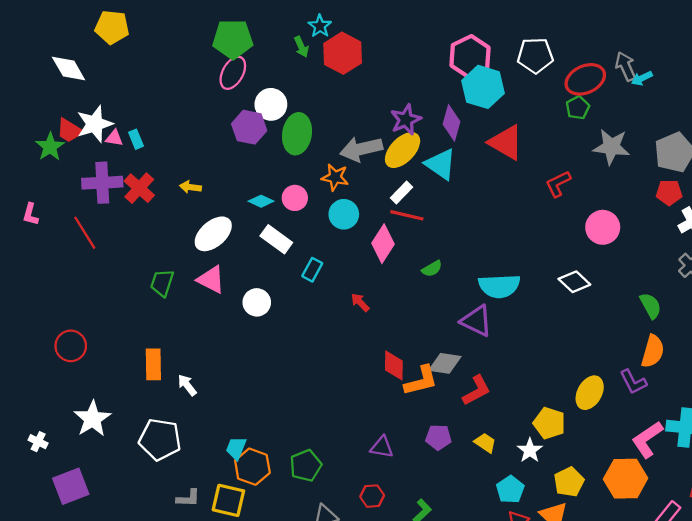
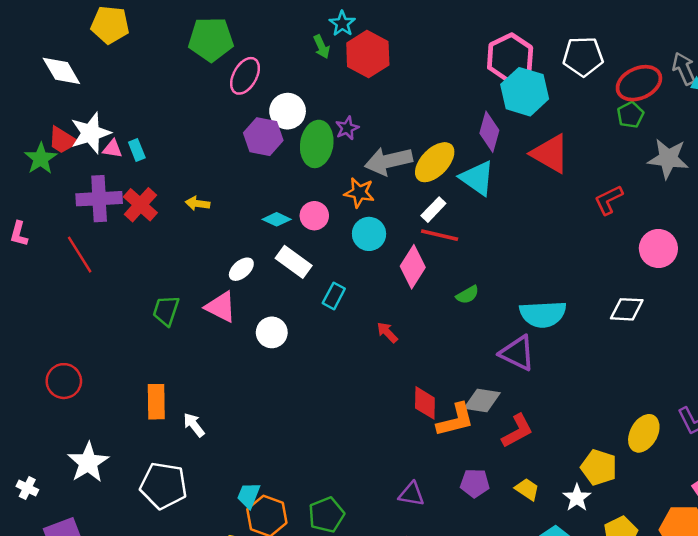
green pentagon: (233, 39) -> (211, 39), moved
purple star: (406, 120) -> (347, 128), moved, size x0.7
white ellipse: (213, 234) -> (241, 269), moved, size x0.6
white diamond: (574, 282) -> (627, 309), turned -40

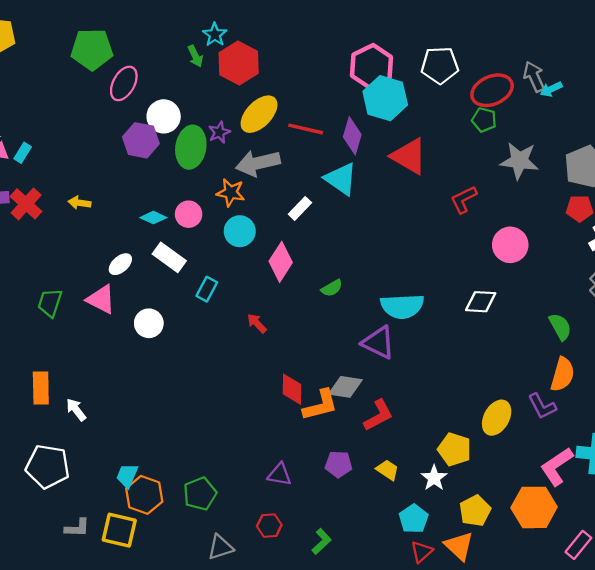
green pentagon: (630, 115) -> (484, 120), turned -30
cyan rectangle: (137, 150) -> (23, 153), turned 54
yellow ellipse: (435, 162) -> (259, 114), moved
red line: (440, 235) -> (306, 129), moved

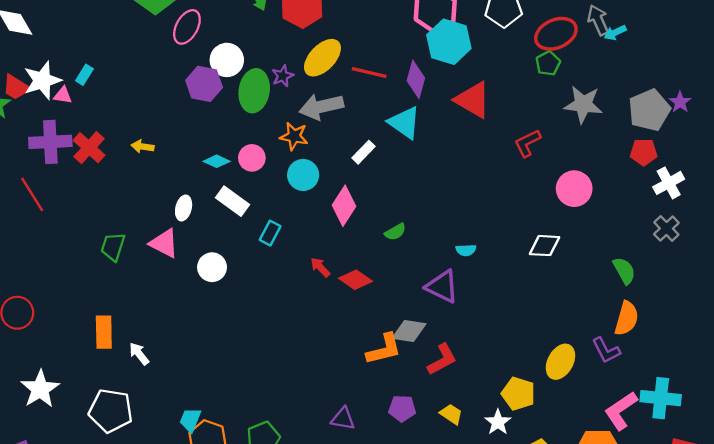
green pentagon: (484, 120) -> (548, 63), turned 30
cyan rectangle: (23, 153) -> (84, 75), moved
white ellipse: (120, 264) -> (184, 208), turned -35
cyan semicircle: (402, 306) -> (466, 250), size x0.5
red diamond: (292, 389) -> (355, 280), moved, turned -56

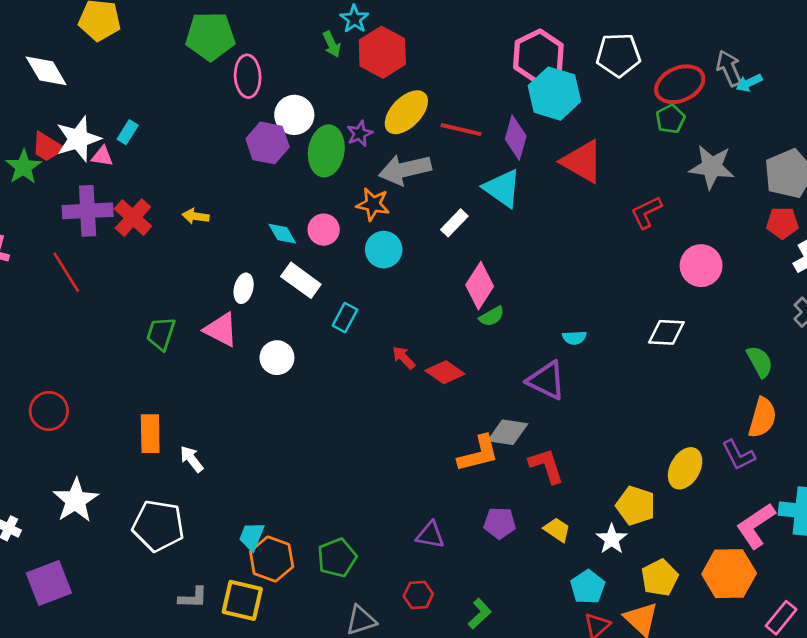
pink ellipse: (187, 27) -> (248, 76), turned -32
cyan diamond: (217, 161) -> (282, 234), turned 35
pink diamond: (344, 206) -> (480, 286), moved
red L-shape: (442, 359) -> (546, 466), turned -80

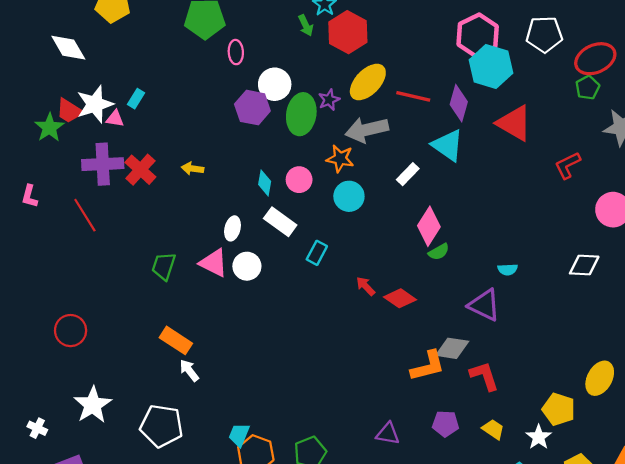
pink ellipse: (248, 76) -> (236, 52), size x0.7
cyan diamond: (282, 234) -> (265, 183), turned 40
white circle: (277, 358) -> (247, 266), moved
orange rectangle: (150, 434) -> (176, 340), moved, turned -56

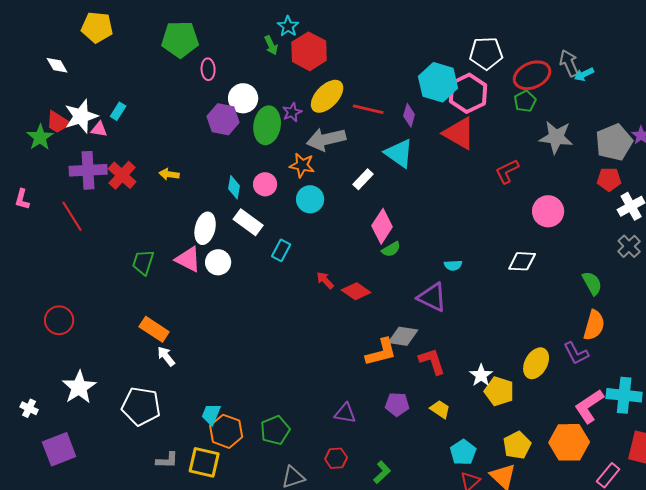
pink hexagon: (478, 35) -> (468, 93), moved
white diamond: (68, 48) -> (57, 65), size x0.7
purple diamond: (459, 103) -> (409, 115), size x0.7
white ellipse: (232, 228) -> (205, 228), size x1.4
white star: (539, 437) -> (481, 375), moved

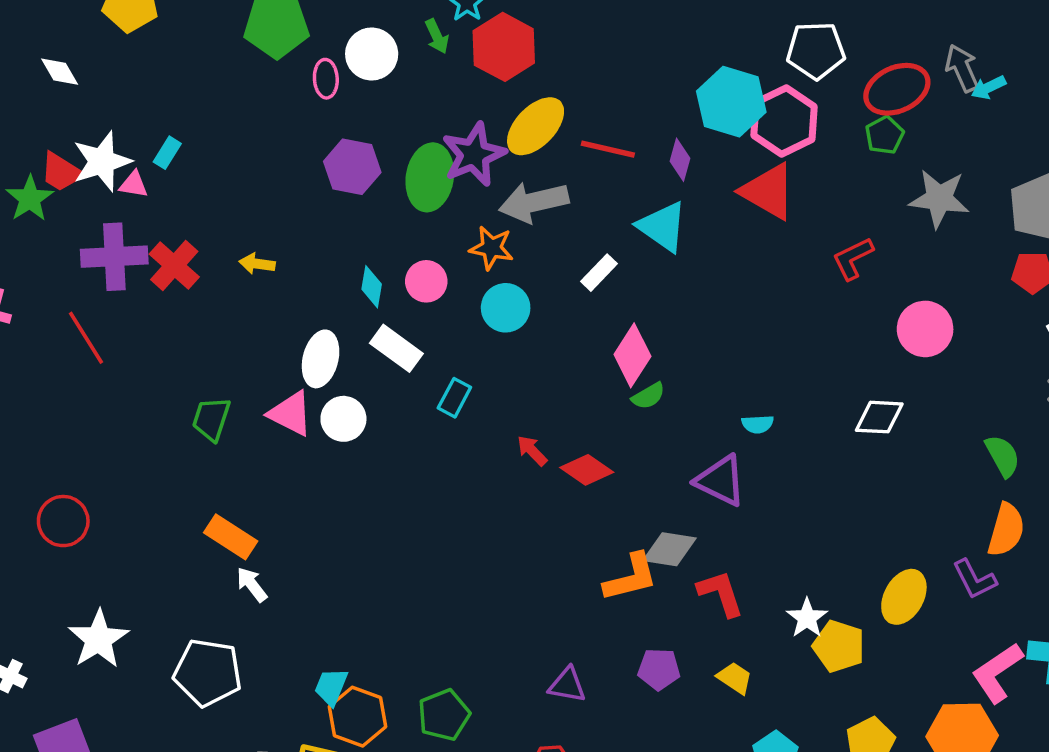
white circle: (243, 98) -> (372, 54), moved
purple star: (292, 112) -> (474, 154), size x1.8

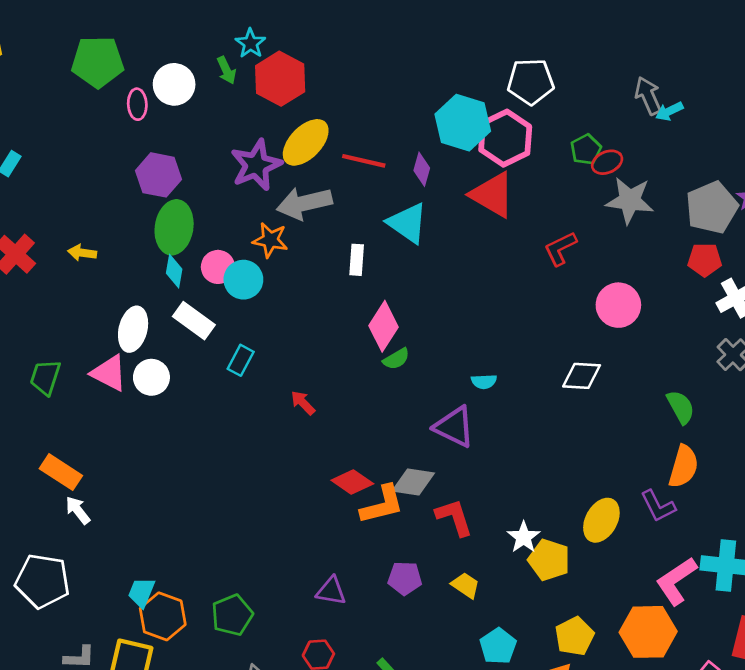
red ellipse: (897, 89) -> (607, 162), moved, size x0.6
green ellipse: (430, 177) -> (174, 227), moved
white rectangle: (599, 273) -> (357, 260), turned -40
cyan circle: (506, 308) -> (243, 280), moved
red diamond: (587, 470) -> (352, 482), moved

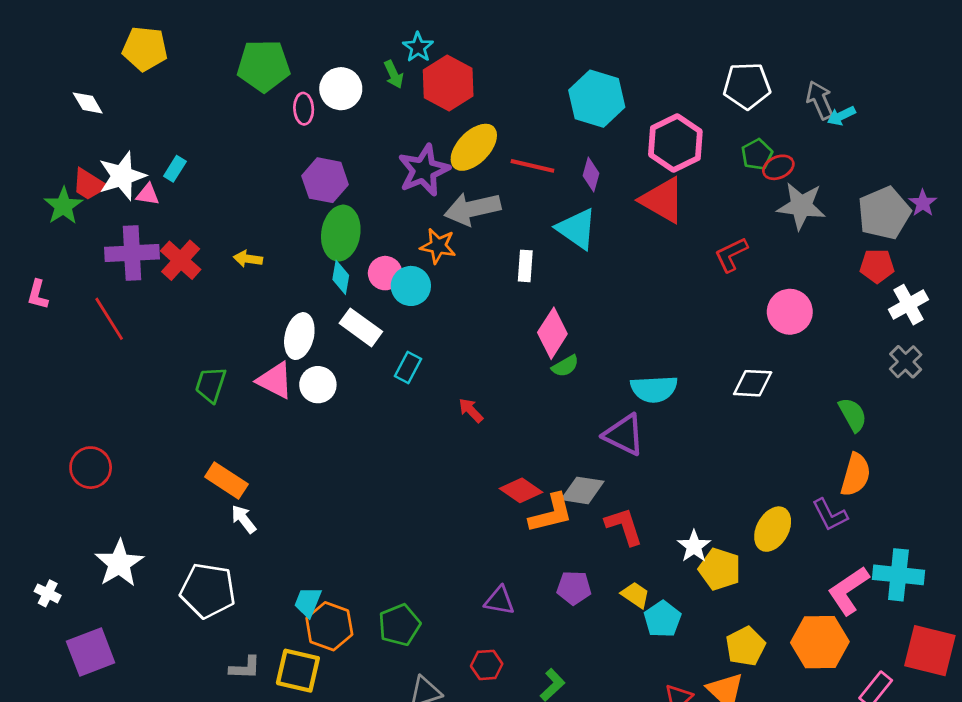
white pentagon: (531, 82) -> (747, 86), moved
cyan hexagon: (463, 123) -> (597, 99), moved
cyan semicircle: (484, 382) -> (654, 389), size x1.8
cyan pentagon: (498, 646) -> (663, 619), moved

